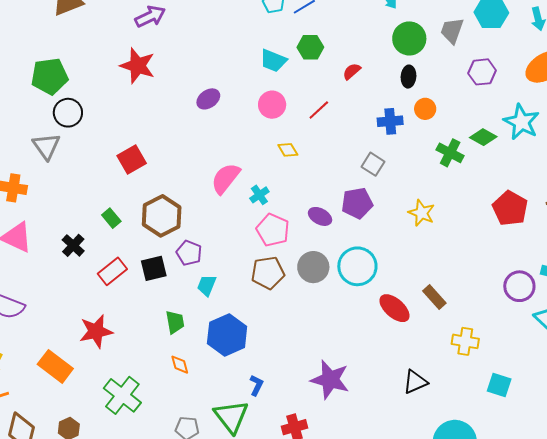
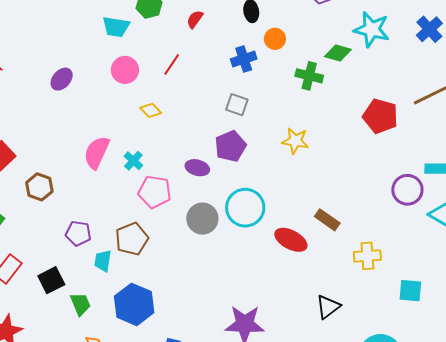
brown hexagon: (162, 216) -> (39, 187), moved, size x0.7
black square: (154, 268) -> (51, 280), moved
brown pentagon: (268, 273) -> (132, 239), moved

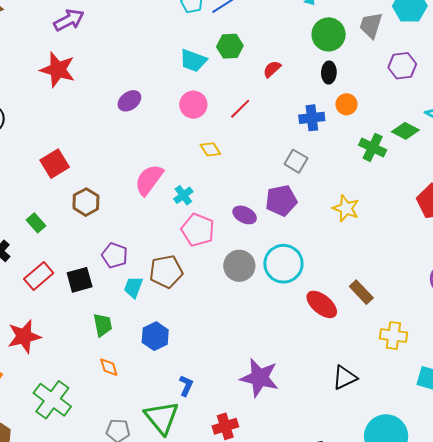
black square: (51, 280) -> (80, 280), moved
blue hexagon: (134, 304) -> (155, 336), size x0.7

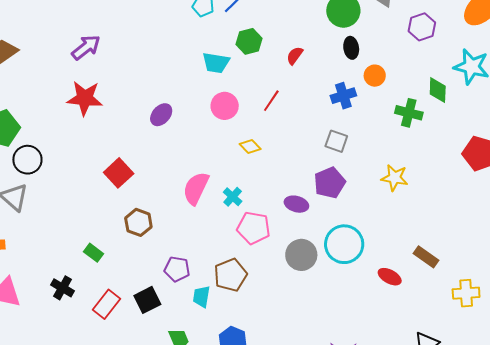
green diamond: (405, 131) -> (438, 90), turned 76
red square: (55, 164) -> (119, 173), moved
red ellipse: (322, 304) -> (390, 277), size x0.7

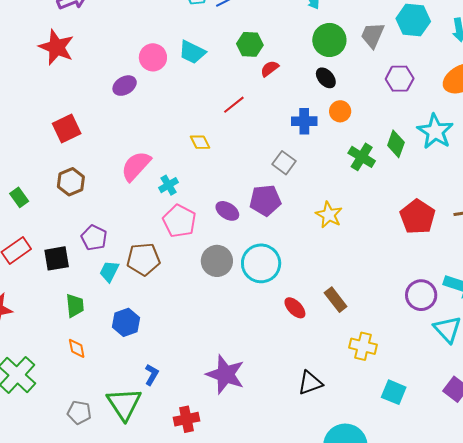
green hexagon: (249, 41) -> (250, 44), moved
black ellipse: (351, 48) -> (326, 78), turned -50
pink circle: (225, 106) -> (153, 57), moved

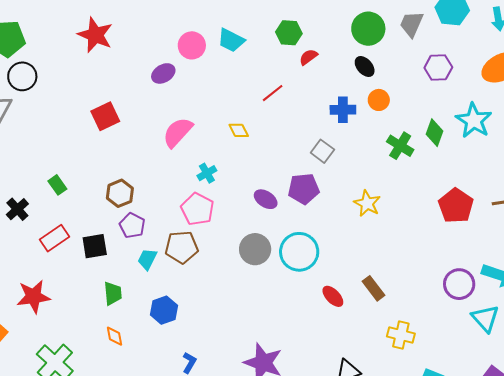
pink semicircle: (136, 166) -> (178, 132), moved
brown hexagon: (71, 182) -> (120, 193), moved
pink pentagon: (179, 221) -> (197, 209), moved

